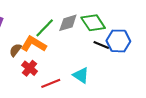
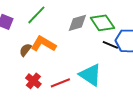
green line: (45, 28) -> (36, 15), moved
red cross: (30, 68) -> (33, 81), moved
cyan triangle: (81, 75) -> (90, 75), size x1.4

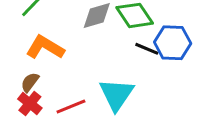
brown semicircle: (25, 50) -> (30, 82), moved
cyan triangle: (90, 75) -> (116, 94), turned 30

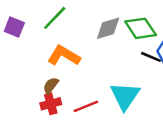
red cross: (30, 103) -> (51, 104), turned 36

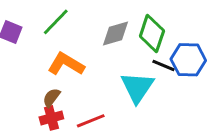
green diamond: (141, 28) -> (152, 33), turned 52
cyan triangle: (125, 96) -> (137, 87), moved

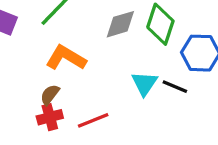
black line: (164, 66) -> (175, 87), moved
cyan triangle: (137, 87) -> (144, 83), size x0.7

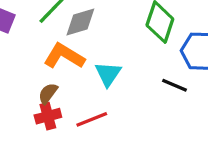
gray diamond: (120, 24) -> (80, 22), moved
cyan triangle: (144, 83) -> (108, 74), moved

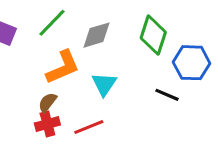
gray diamond: (80, 22) -> (97, 35), moved
orange L-shape: (64, 56) -> (63, 67), turned 126

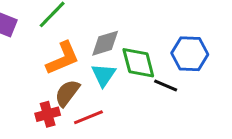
gray diamond: (97, 35) -> (105, 43), moved
green diamond: (153, 35) -> (138, 63), moved, turned -33
brown semicircle: (47, 103) -> (67, 93), moved, size x1.4

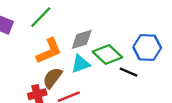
green diamond: (138, 63) -> (107, 54), turned -32
cyan triangle: (104, 75) -> (81, 64), turned 36

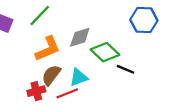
blue hexagon: (147, 47) -> (144, 20), moved
cyan triangle: (81, 64) -> (79, 77), moved

